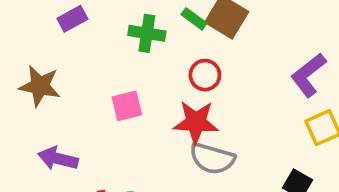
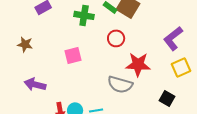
brown star: (40, 86) -> (25, 44), size x0.7
red star: (196, 122) -> (138, 64), moved

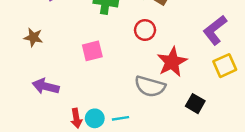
red star: (138, 64) -> (172, 62), turned -30
black square: (167, 98) -> (195, 104), moved

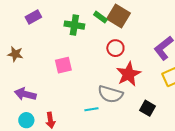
red circle: (145, 30) -> (115, 48), moved
cyan circle: (95, 118) -> (26, 120), moved
cyan line: (120, 118) -> (91, 109), moved

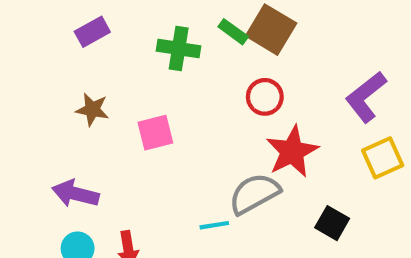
brown star: (15, 54) -> (92, 109), moved
gray semicircle: (110, 94) -> (254, 194), turned 135

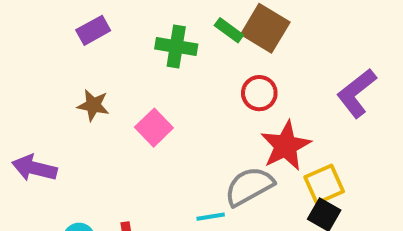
pink square: (155, 133) -> (154, 128), turned -30
yellow square: (383, 158) -> (324, 184), moved
purple arrow: (75, 194) -> (34, 168), moved

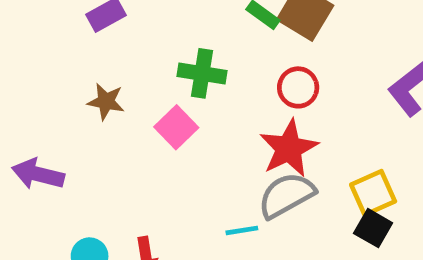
green cross: (176, 47) -> (202, 73), moved
red star: (286, 146) -> (289, 148), moved

